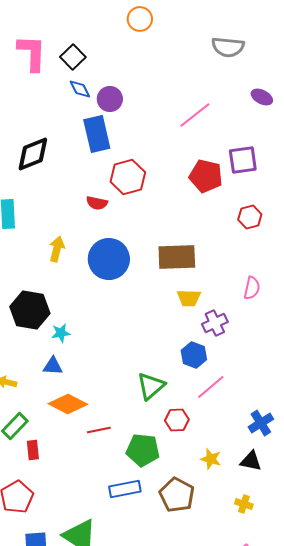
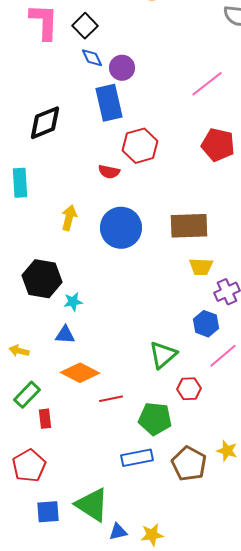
yellow star: (211, 459) -> (227, 451), moved

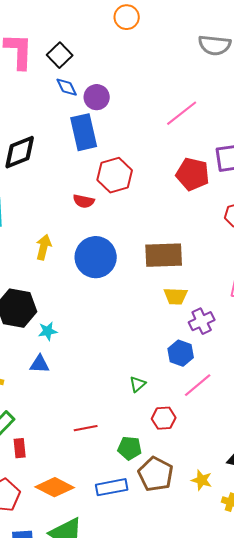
green triangle: (163, 355) -> (138, 384), size x0.6
orange diamond: (80, 373) -> (55, 487), moved
green pentagon: (155, 419) -> (130, 448), size x0.7
brown pentagon: (189, 464) -> (156, 474), moved

